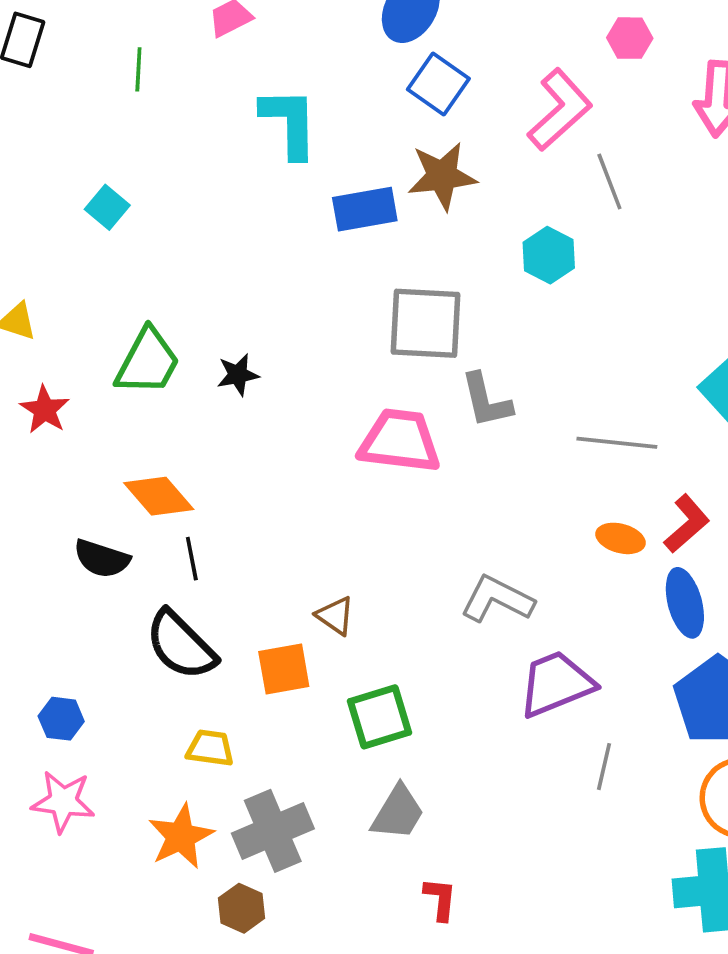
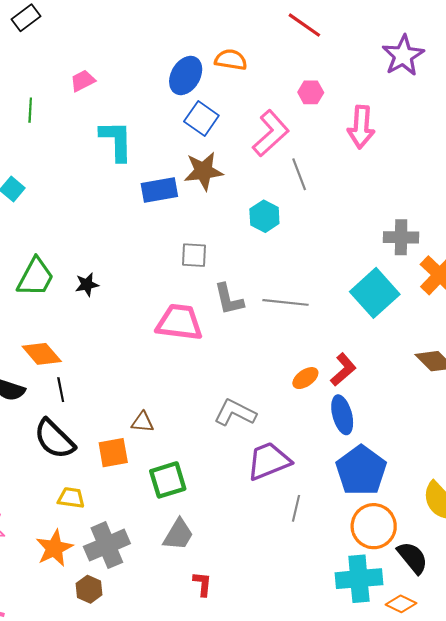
gray square: (425, 323) -> (194, 255), size x0.6
gray line: (617, 443) -> (285, 302), moved
orange ellipse: (620, 538) -> (305, 378), turned -50
brown triangle: (335, 616) -> (143, 422), turned -30

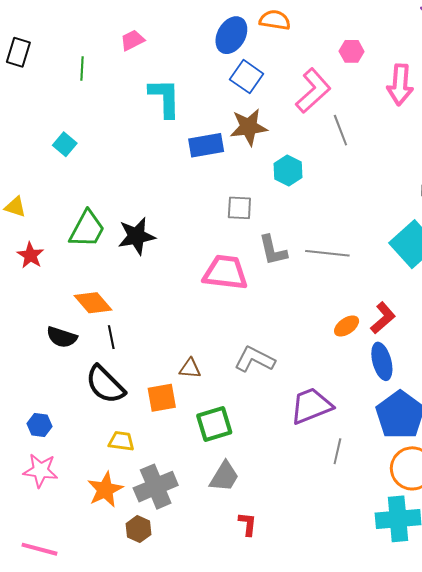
cyan hexagon: (264, 216) -> (288, 170), moved
black star: (87, 285) -> (136, 236), size x1.6
gray L-shape: (235, 413) -> (255, 359), moved

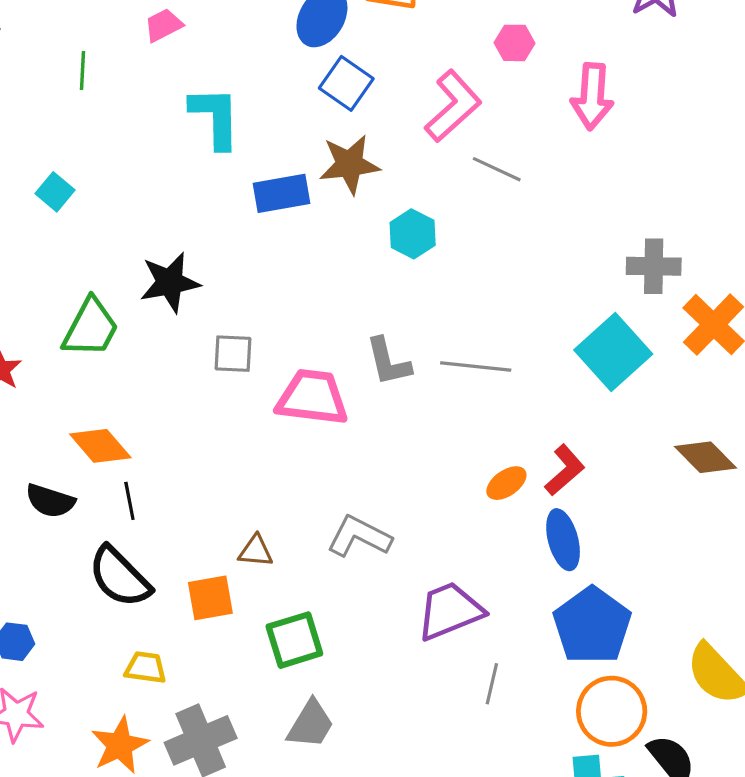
gray line: (340, 130) -> (497, 169), turned -44
gray square: (239, 208) -> (233, 354), moved
black star: (136, 236) -> (170, 282), moved

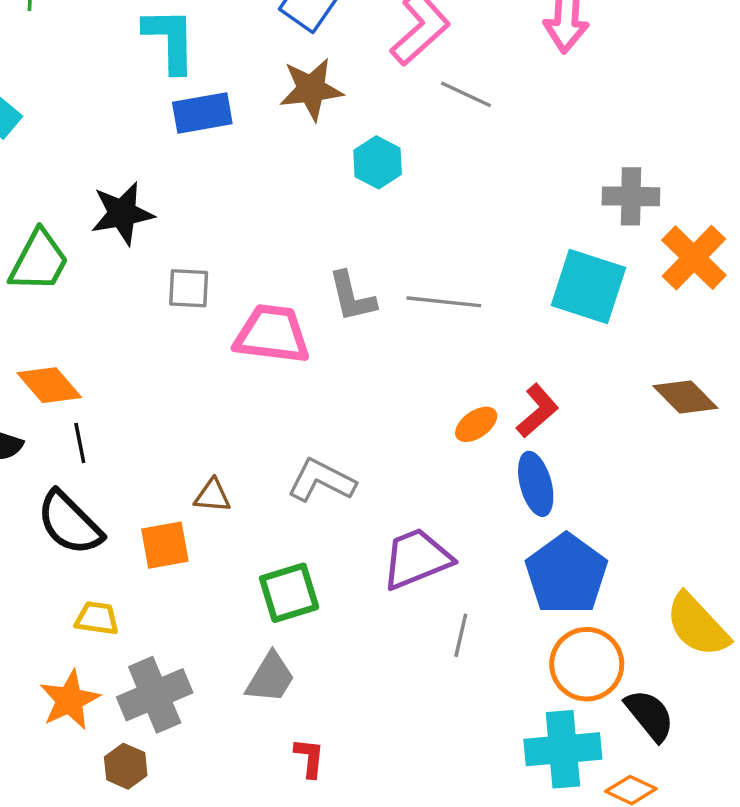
blue rectangle: (282, 193) -> (202, 113), moved
cyan square: (613, 352) -> (588, 287), turned -30
green square: (294, 640) -> (289, 593), moved

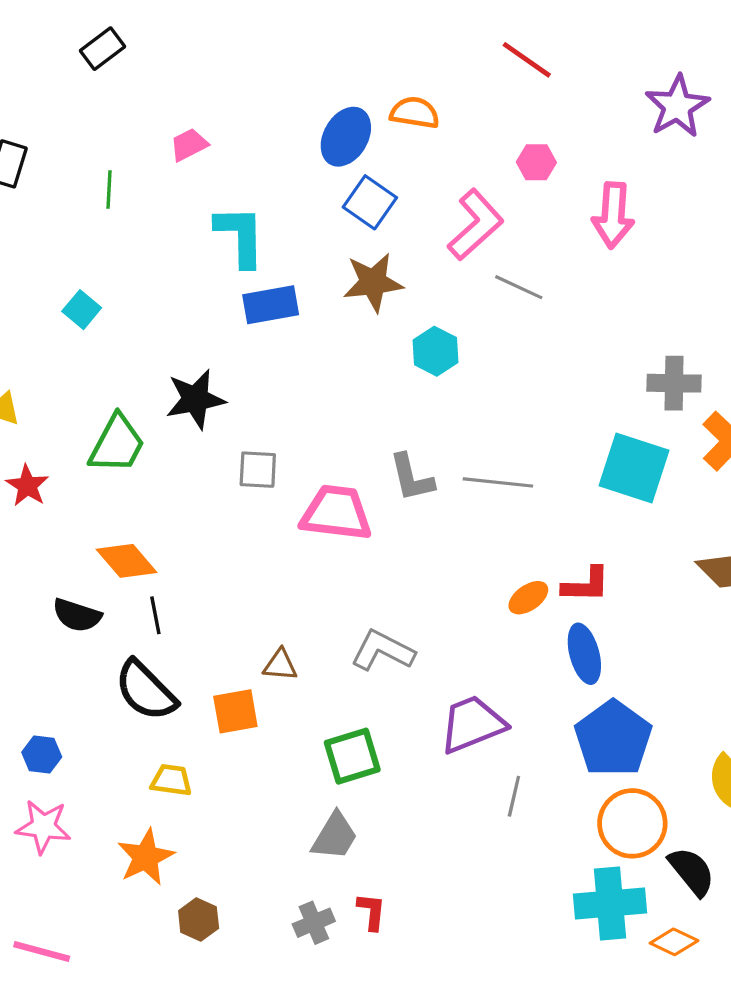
red L-shape: (537, 411) -> (586, 585), turned 42
gray cross: (155, 695) -> (314, 923), moved, size x0.6

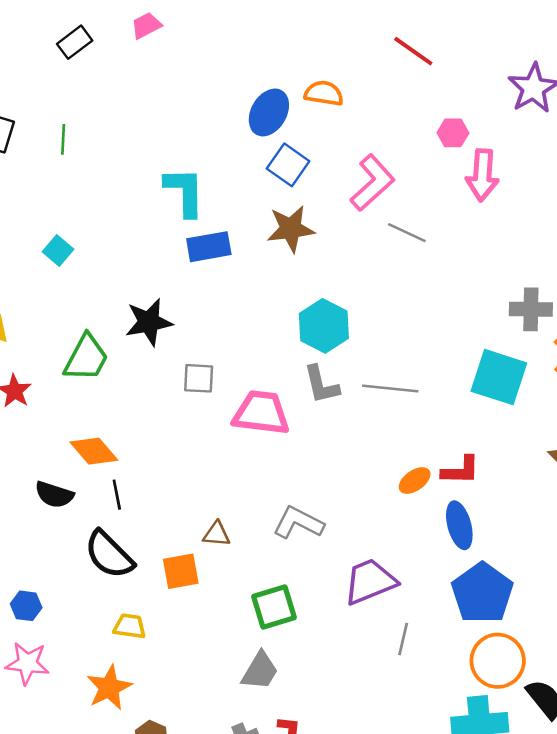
pink trapezoid: (189, 145) -> (146, 26), moved
pink hexagon: (536, 162) -> (453, 133), moved
green line: (109, 190) -> (63, 139), moved
cyan hexagon: (436, 351) -> (324, 326), moved, size x1.4

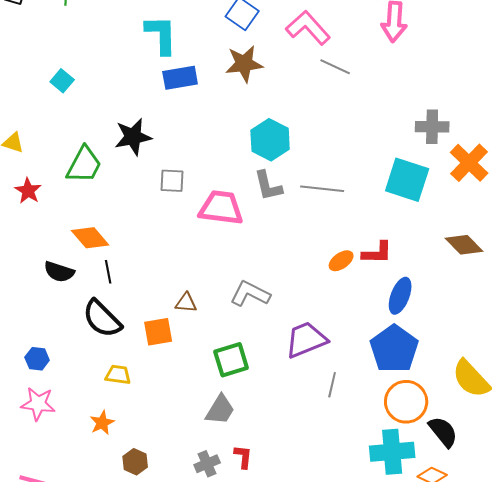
pink L-shape: (372, 183) -> (308, 28), turned -90
blue ellipse: (459, 525) -> (400, 296), moved, turned 36
orange star: (109, 688) -> (102, 423), size x0.7

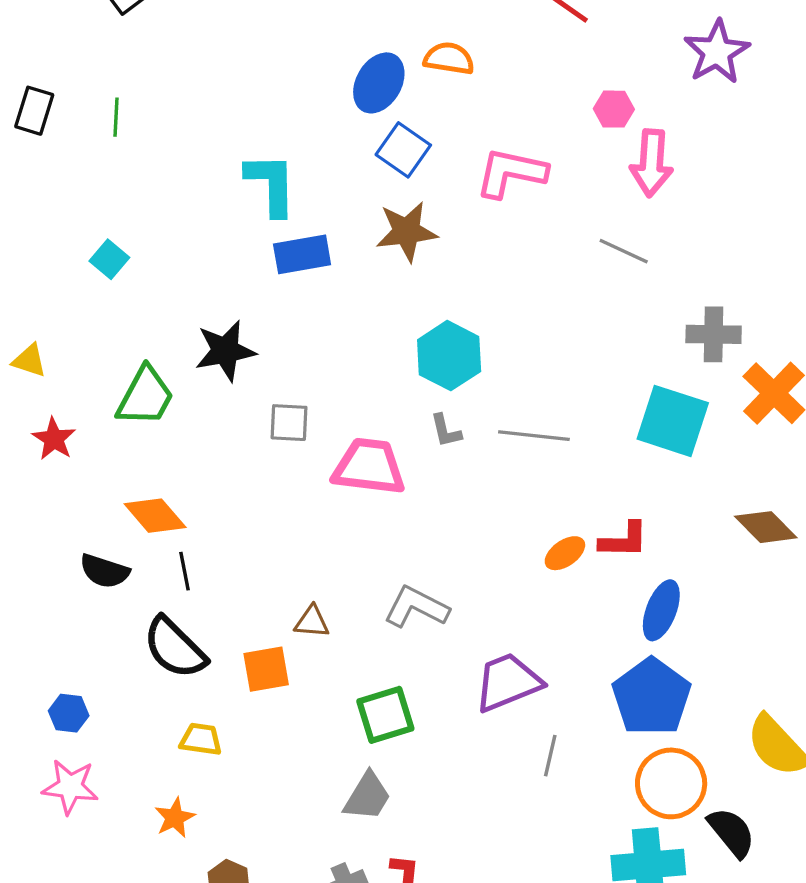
pink L-shape: (308, 28) -> (511, 173), turned -36
gray line: (335, 67) -> (624, 251), moved
gray L-shape: (268, 186) -> (446, 431), size x0.7

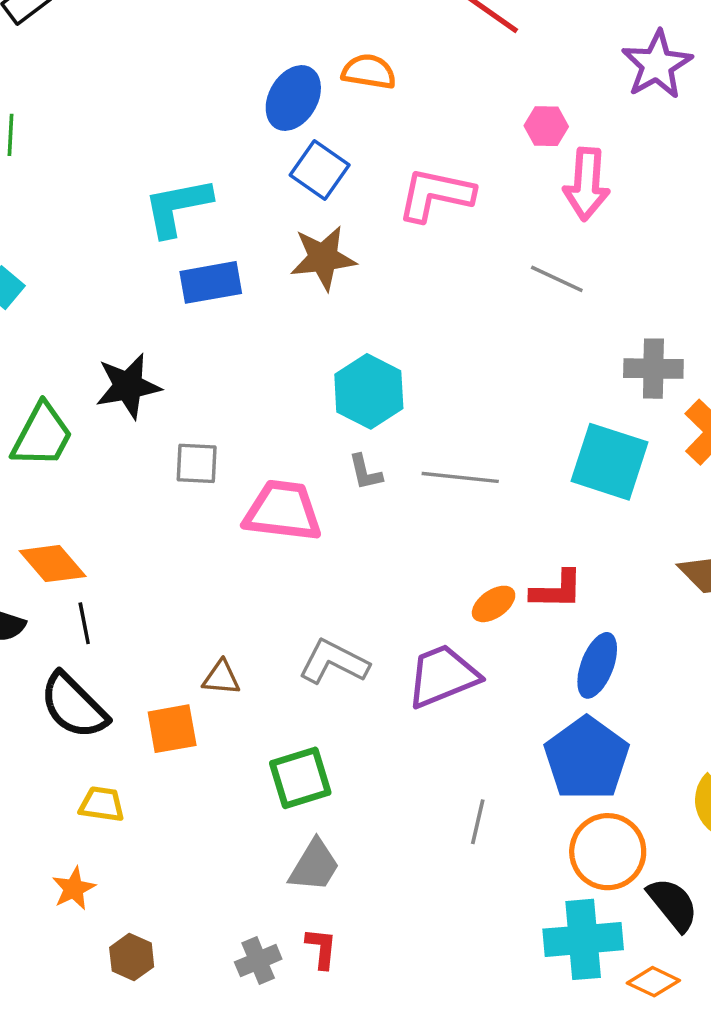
cyan L-shape: (271, 184) -> (177, 207), turned -100
purple trapezoid: (508, 682) -> (443, 676), moved
gray trapezoid: (367, 796) -> (314, 866), moved

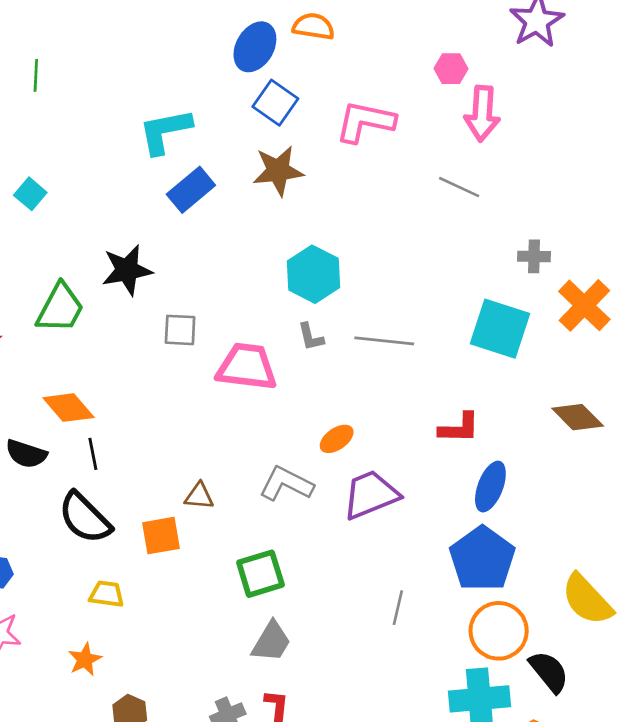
blue rectangle: (211, 282) -> (191, 190), turned -30
gray cross: (653, 369) -> (534, 256), size x0.7
orange ellipse: (494, 604) -> (337, 439), moved

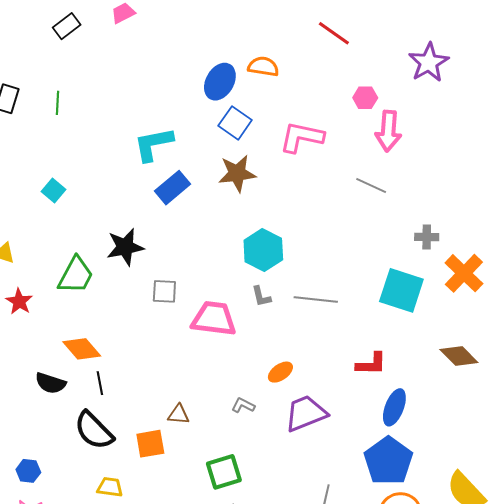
gray L-shape: (286, 484) -> (243, 405), size x0.6

